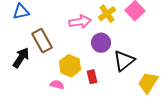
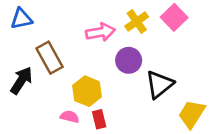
red rectangle: (92, 77) -> (99, 119), moved

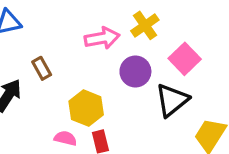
pink square: (174, 17) -> (185, 59), moved
brown rectangle: (50, 58) -> (42, 68), size x0.6

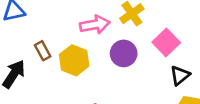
black triangle: (172, 100) -> (180, 75), moved, size x0.7
yellow hexagon: (86, 108) -> (74, 60), moved

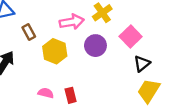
brown rectangle: (43, 51) -> (29, 32), moved

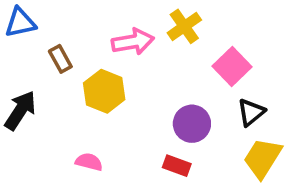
purple circle: (95, 46) -> (192, 124), moved
red rectangle: (71, 95) -> (177, 166), moved, turned -56

